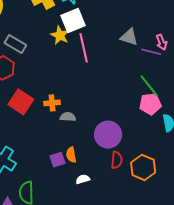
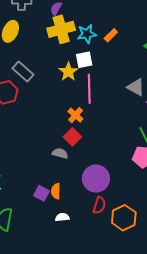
white square: (73, 20) -> (84, 60), size x0.7
red square: (21, 102) -> (72, 137), moved, size x0.7
orange cross: (52, 103) -> (75, 115), moved, turned 35
purple square: (57, 160) -> (41, 193), turned 35

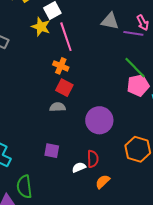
orange semicircle: (56, 191) -> (103, 182), moved, turned 63
red semicircle: (99, 205) -> (93, 159), moved

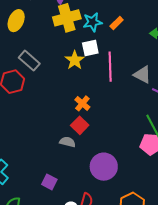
pink line: (66, 37) -> (110, 67), moved

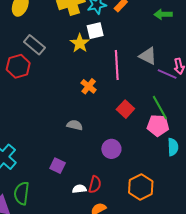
pink line: (110, 67) -> (117, 65), moved
red square: (80, 125) -> (125, 109), moved
purple circle: (104, 167) -> (111, 149), size x0.7

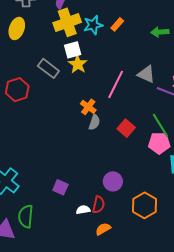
white square: (95, 31) -> (73, 50), moved
gray rectangle: (34, 45) -> (48, 68), moved
pink line: (117, 65) -> (116, 84), turned 32
gray semicircle: (75, 125) -> (94, 122), moved, turned 98
purple circle: (111, 149) -> (113, 181), moved

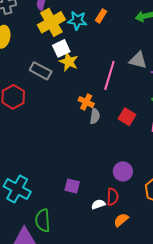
cyan star: (93, 25) -> (77, 21), turned 30

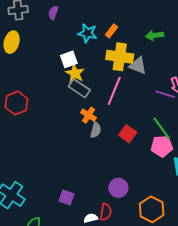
yellow cross: (51, 22) -> (120, 57), moved, turned 32
gray triangle: (138, 60) -> (138, 66), moved
gray rectangle: (41, 71) -> (79, 88), moved

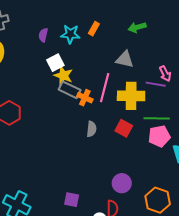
purple semicircle: (53, 13) -> (43, 35), moved
yellow cross: (120, 57) -> (131, 96), moved
orange cross: (88, 115) -> (85, 98), moved
green line: (162, 128) -> (157, 118), turned -45

